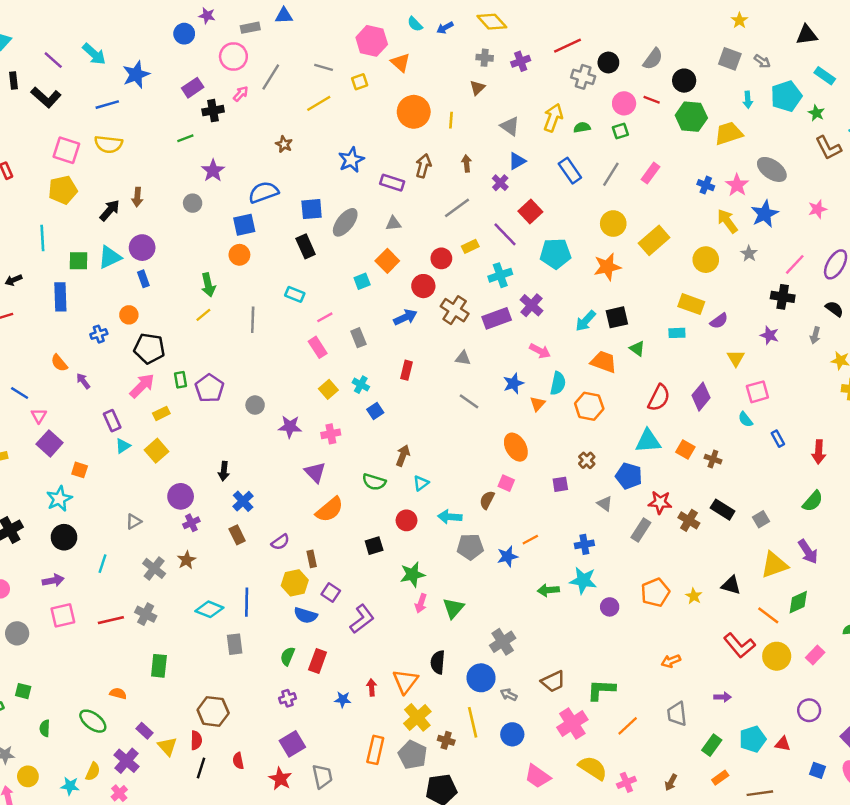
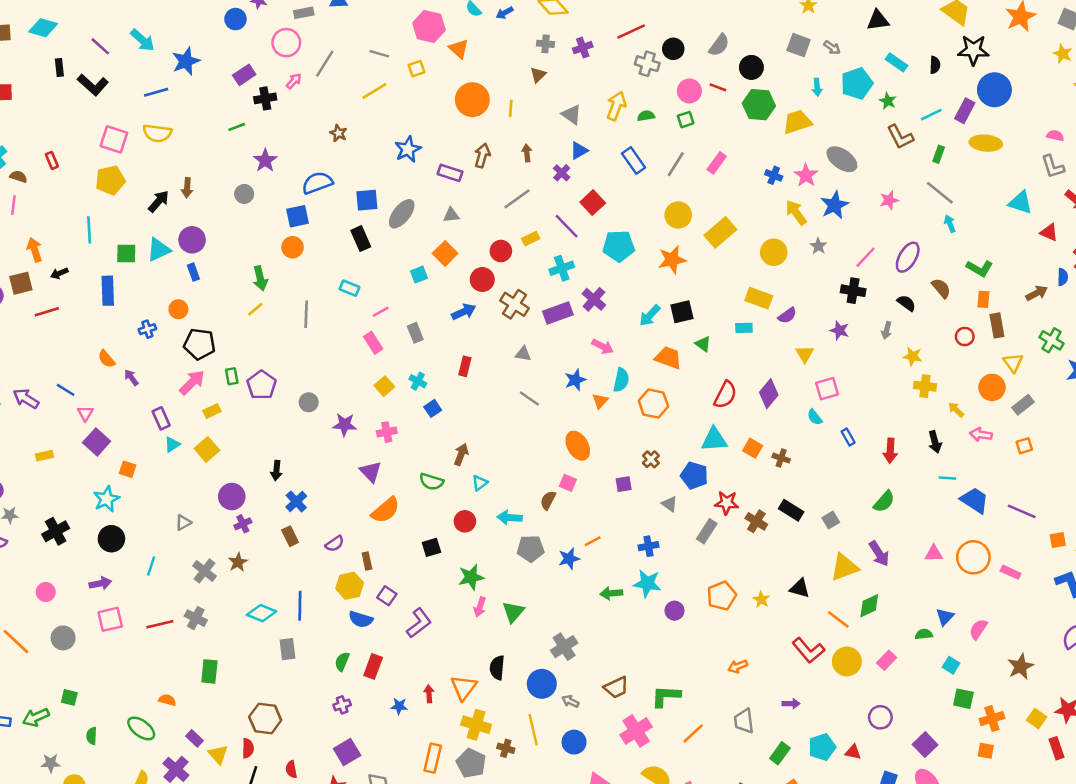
yellow cross: (417, 717) -> (476, 725), turned -32

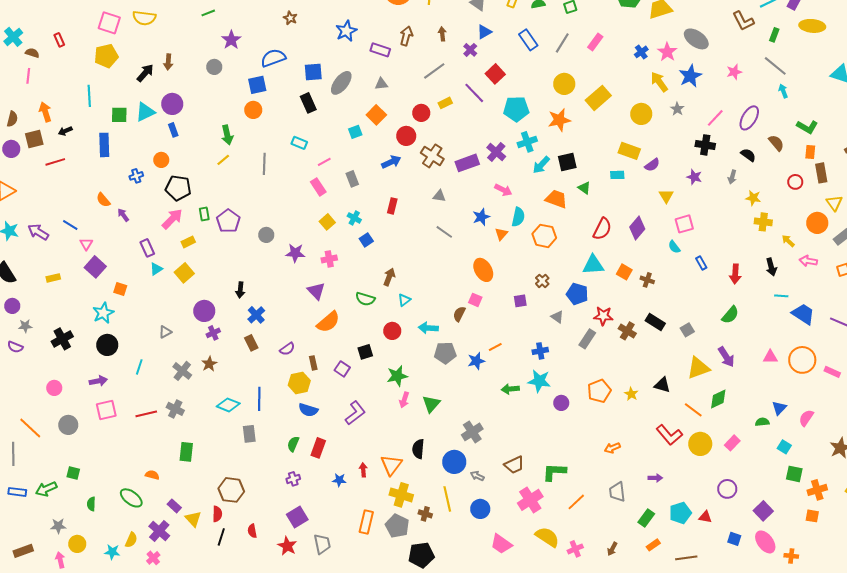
blue cross: (774, 175) -> (641, 52), turned 32
cyan cross: (562, 268) -> (527, 142), moved
purple square: (387, 596) -> (342, 369), moved

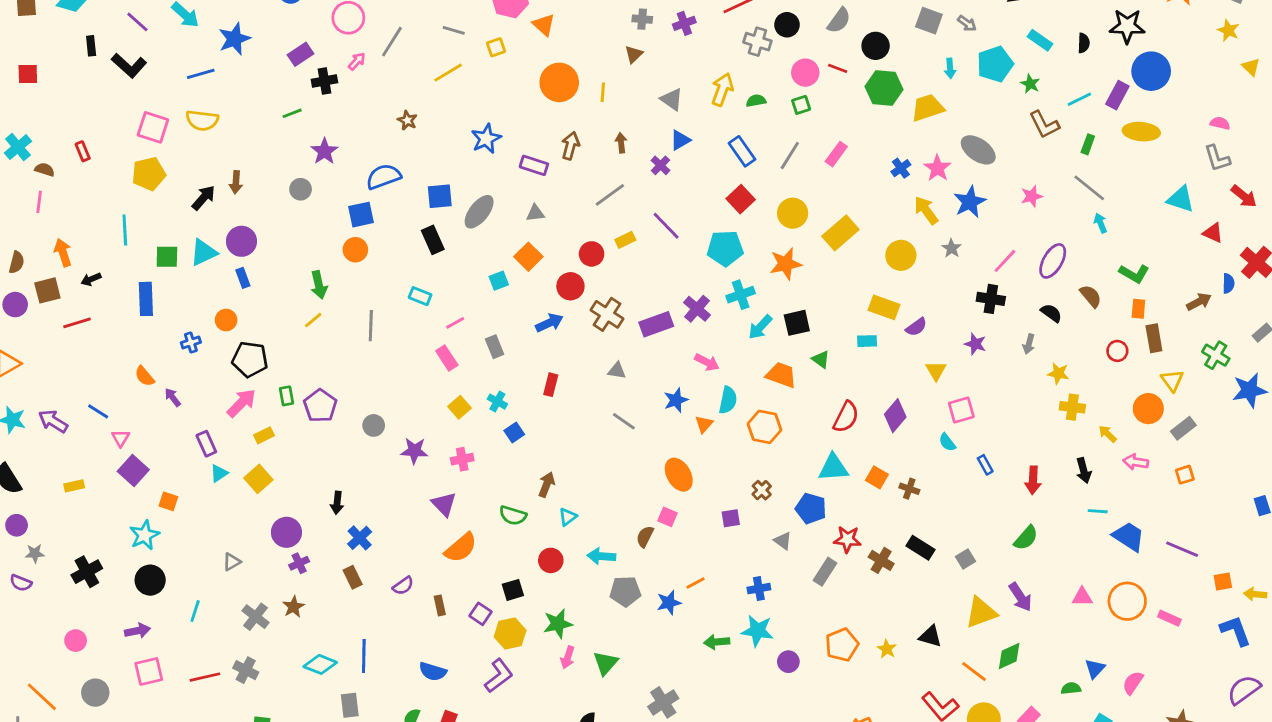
red square: (495, 74) -> (741, 199), moved
yellow hexagon: (299, 383) -> (510, 634), moved

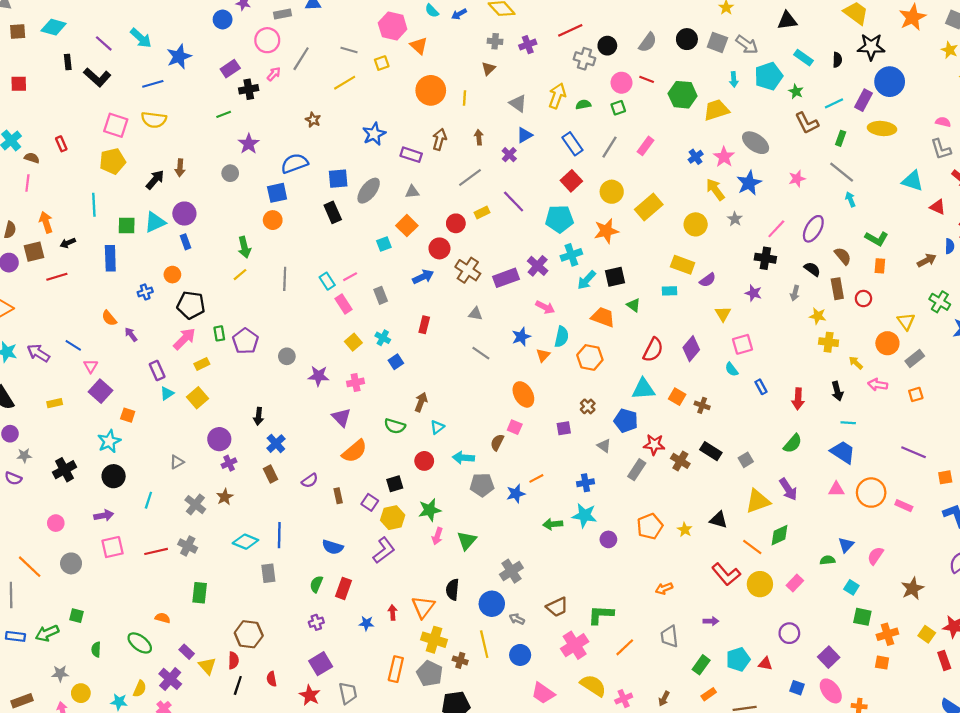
gray arrow: (967, 23) -> (747, 45), size x1.5
black circle: (876, 46) -> (687, 39), moved
cyan rectangle: (420, 296) -> (327, 281), moved, turned 35
brown rectangle: (1154, 338) -> (837, 289), moved
blue trapezoid: (1129, 537) -> (843, 452), moved

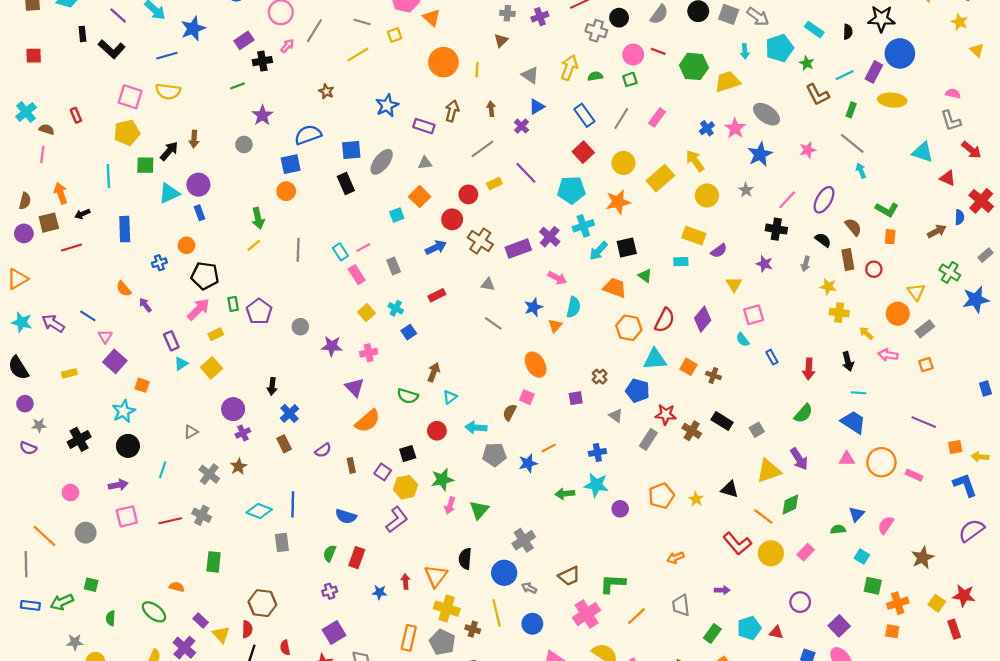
yellow arrow: (715, 190) -> (695, 161), moved
green square: (127, 226) -> (145, 165), moved
red rectangle: (424, 325) -> (437, 295), turned 49
orange hexagon: (590, 357) -> (629, 328), moved

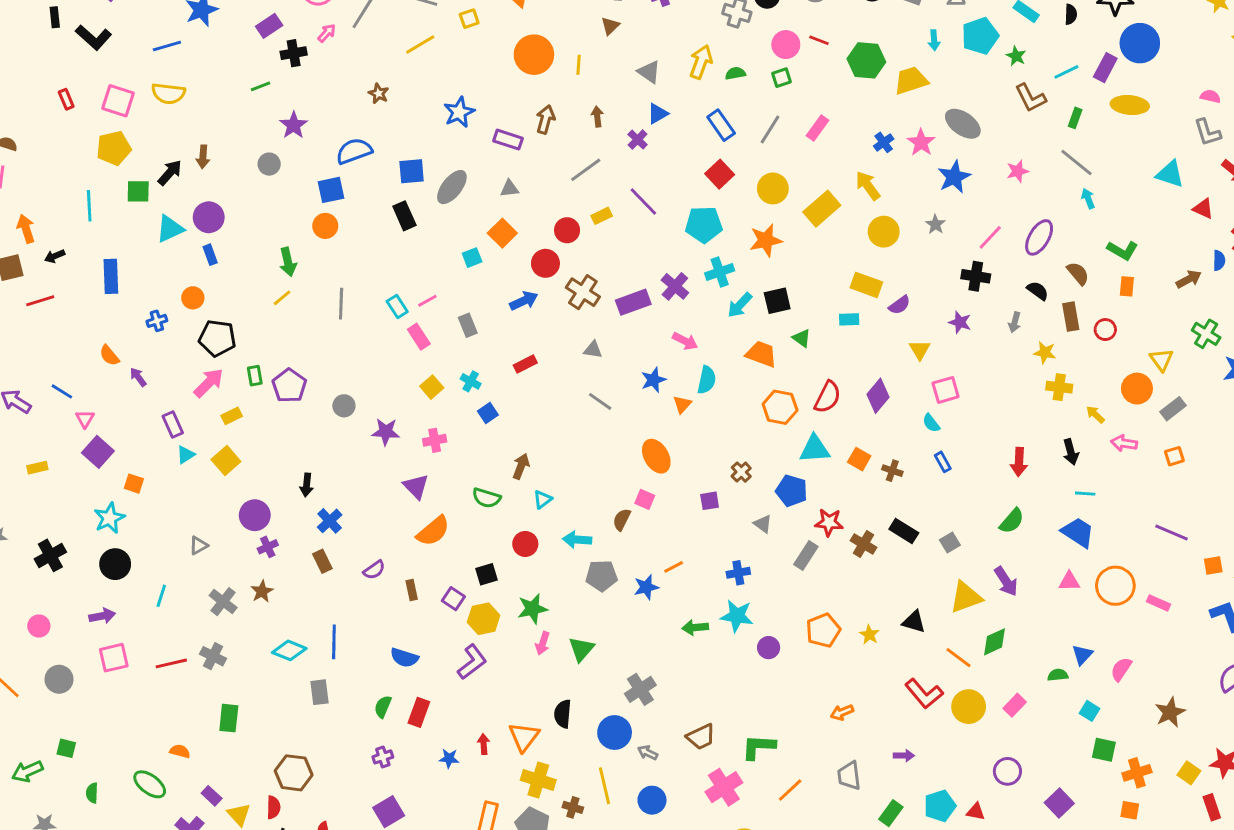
red rectangle: (76, 115) -> (66, 99), moved
blue rectangle: (772, 357) -> (943, 462), moved

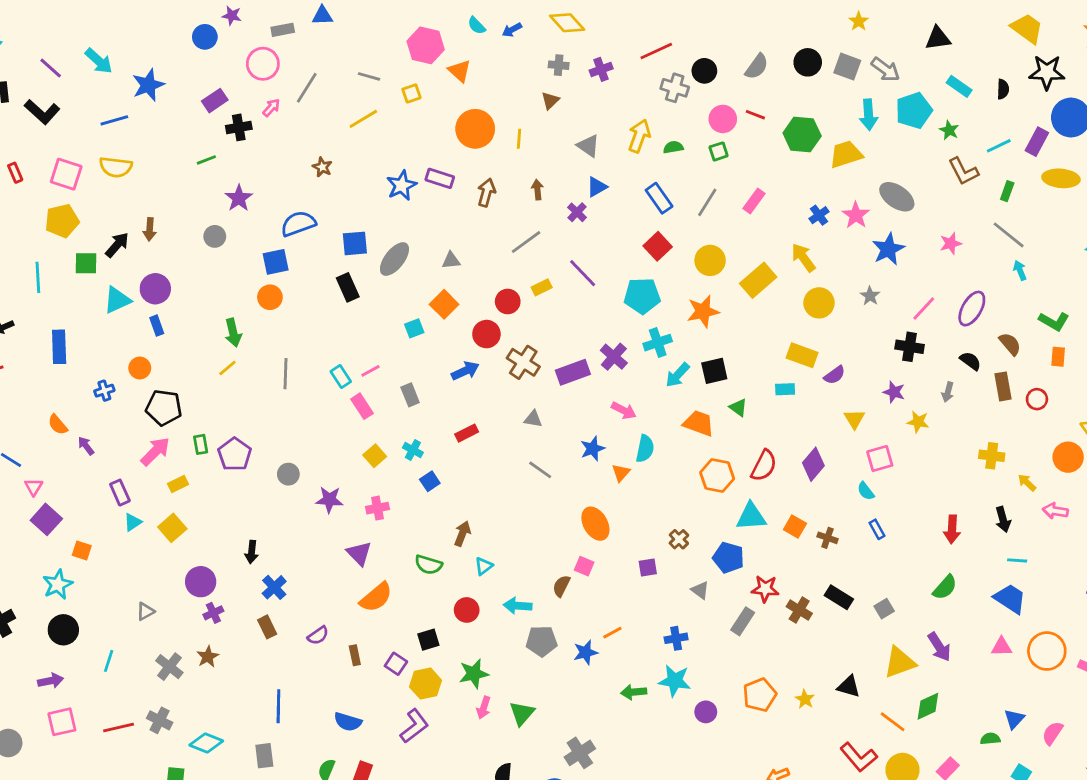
cyan arrow: (934, 40) -> (869, 115), size x1.5
purple rectangle: (508, 140) -> (440, 178), moved
yellow star: (1045, 353) -> (918, 422), moved
cyan diamond: (289, 650) -> (206, 743), moved

